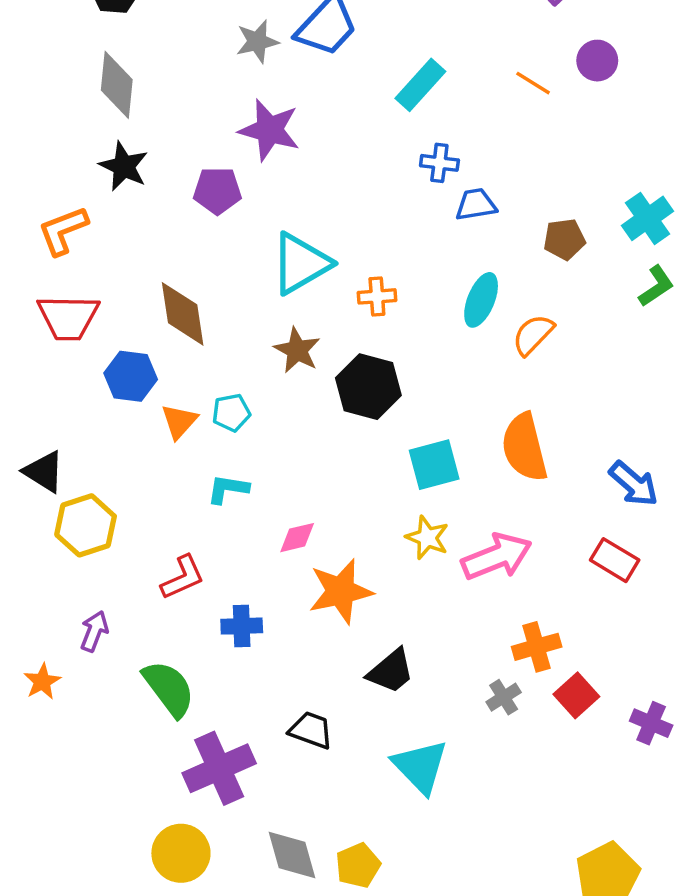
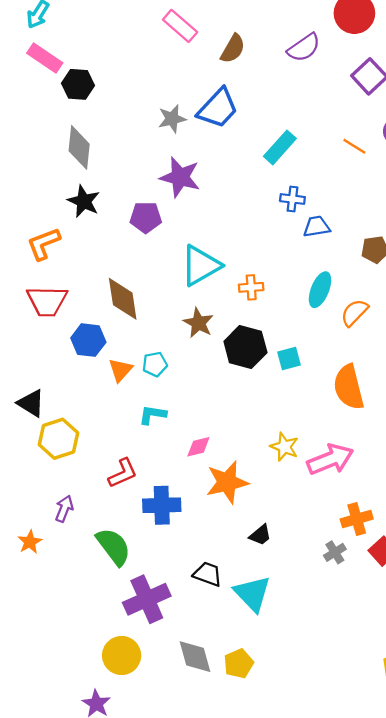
cyan square: (434, 465) -> (289, 358), moved, size x0.7
blue cross: (242, 626) -> (162, 505), size x1.4
black trapezoid: (391, 671) -> (260, 535), size x0.7
cyan triangle: (420, 767) -> (252, 594), moved

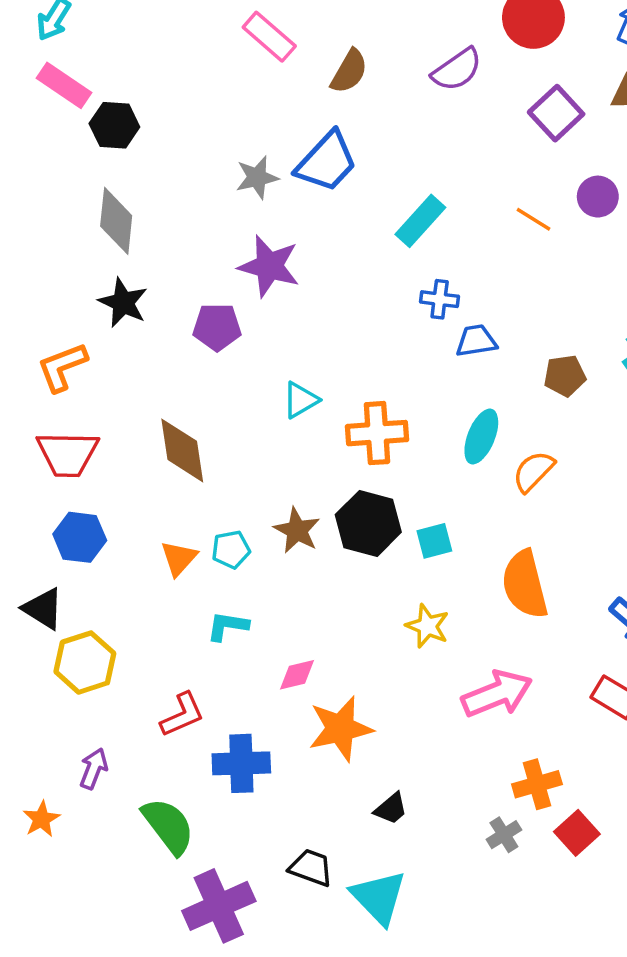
cyan triangle: (201, 266) -> (300, 400), size x0.6
orange cross: (251, 287) -> (377, 433), size x1.6
brown star: (198, 323) -> (297, 530), moved
blue hexagon: (88, 340) -> (80, 537), moved
yellow star: (284, 447) -> (427, 626), moved

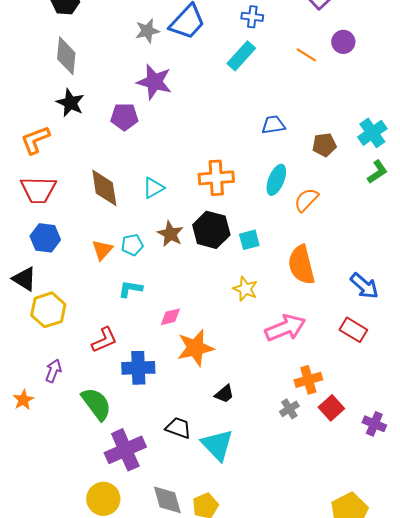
blue cross: (440, 299) -> (252, 17), moved
cyan triangle: (300, 400) -> (153, 188), moved

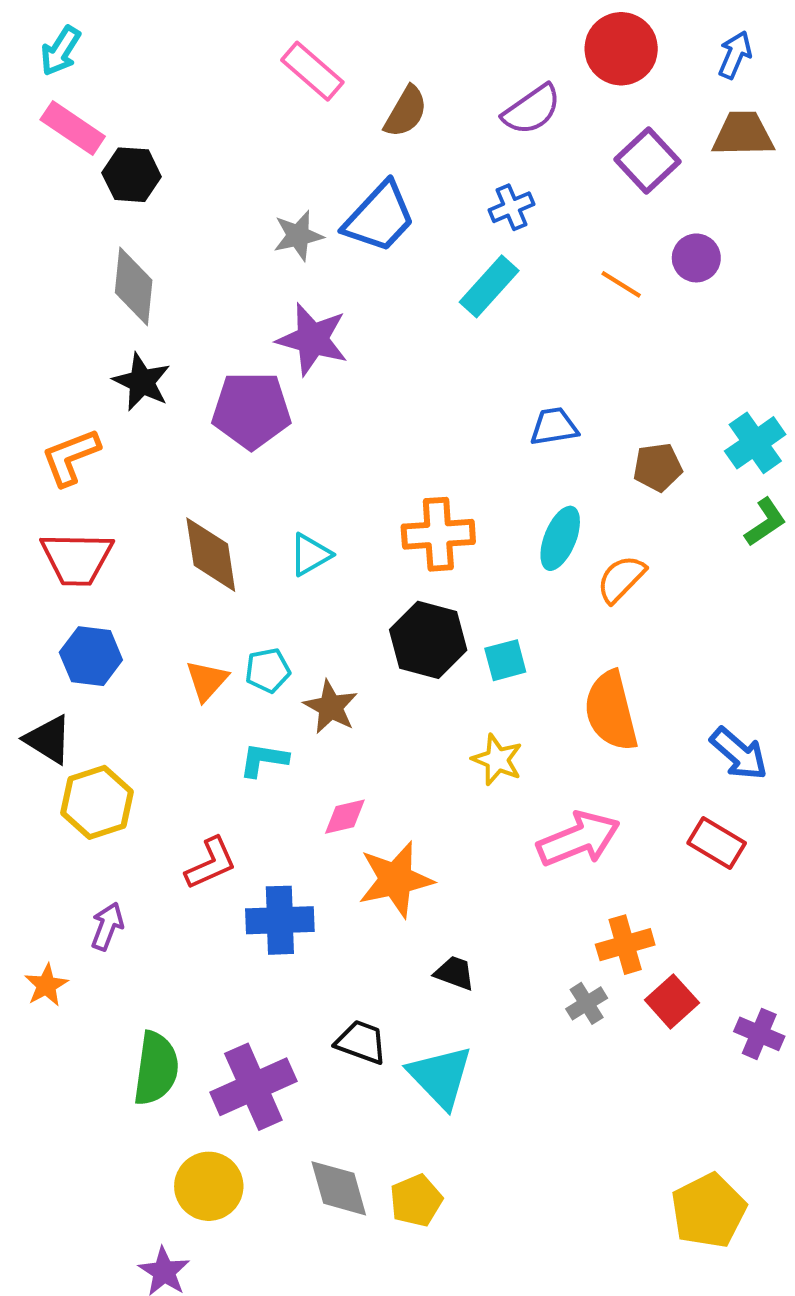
blue cross: (252, 17) -> (511, 207), turned -30
purple pentagon: (124, 117) -> (251, 410), size x1.4
brown star: (170, 234) -> (331, 707), moved
black trapezoid: (224, 394) -> (455, 973), turned -120
green semicircle: (96, 404) -> (156, 1068), moved, turned 45

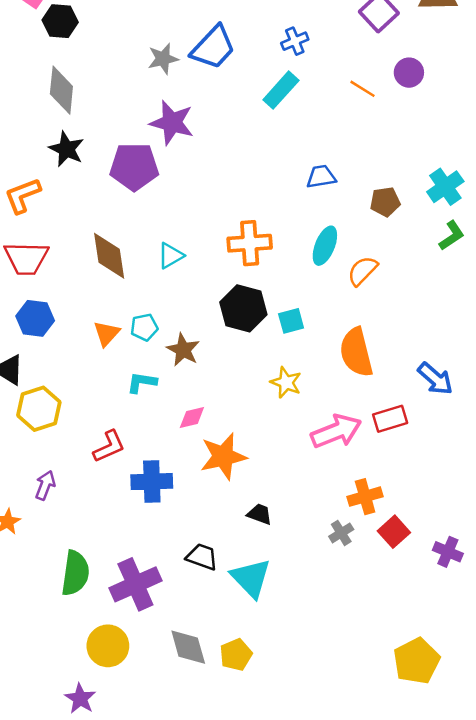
red rectangle: (717, 843) -> (390, 419), moved, turned -48

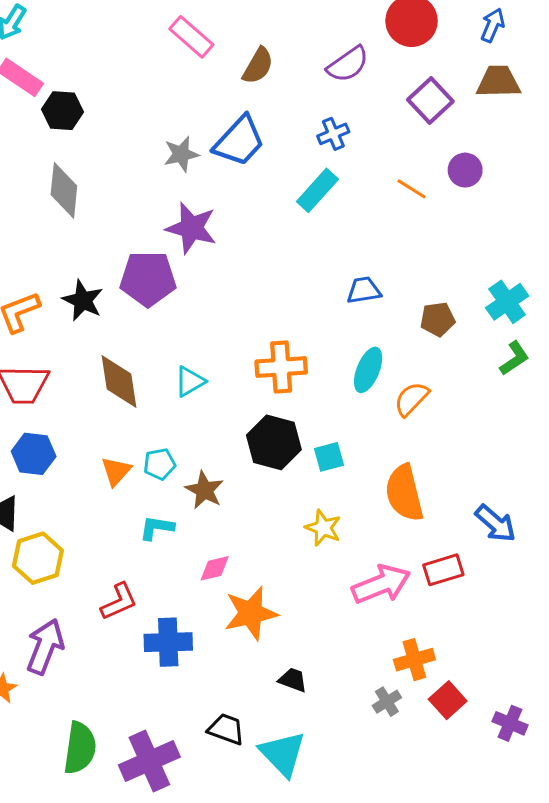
black star: (66, 149) -> (83, 300), moved
purple arrow: (45, 485) -> (45, 647), size x1.6

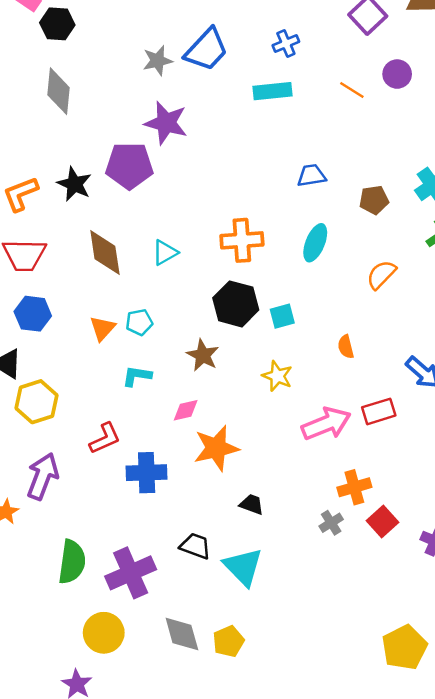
cyan rectangle: (317, 190) -> (272, 91), turned 42
orange semicircle: (412, 399) -> (381, 275), moved
brown star: (204, 490) -> (203, 355), moved
orange semicircle: (404, 493) -> (346, 347), size x0.5

